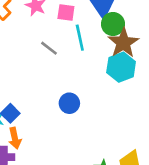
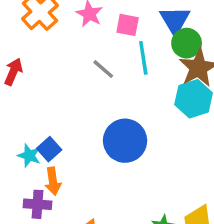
blue circle: (69, 103) -> (125, 141), size x1.6

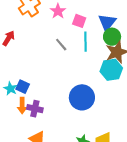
blue circle: (125, 141) -> (82, 97), moved
blue square: (49, 149) -> (23, 87), turned -32
purple cross: (37, 204) -> (35, 109), moved

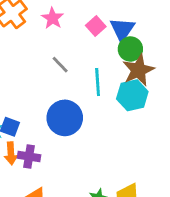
pink square: (79, 21) -> (96, 26), moved, turned 32
cyan line: (86, 42) -> (98, 82), moved
blue circle: (82, 97) -> (65, 118), moved

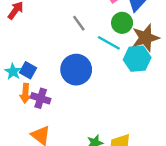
green circle: (130, 49) -> (122, 23), moved
cyan line: (98, 82) -> (109, 43), turned -65

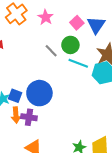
green circle: (122, 23) -> (70, 45), moved
blue circle: (76, 70) -> (39, 93), moved

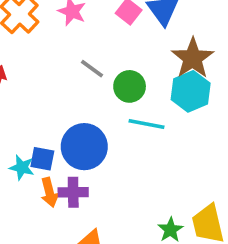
green circle: (70, 45) -> (130, 86), moved
cyan line: (78, 63) -> (146, 124), moved

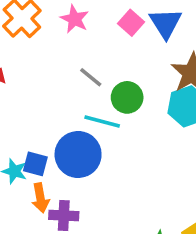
cyan line: (146, 124) -> (102, 121), moved
purple cross: (73, 192) -> (64, 216), moved

